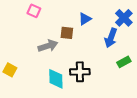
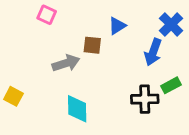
black cross: (80, 72) -> (145, 99), moved

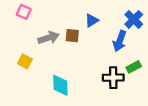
pink square: (47, 15) -> (24, 12), moved
gray arrow: (66, 63) -> (49, 38), moved
yellow square: (13, 96) -> (25, 61), moved

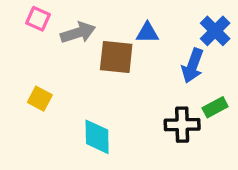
blue triangle: (92, 20) -> (147, 33), turned 32
brown square: (72, 36) -> (116, 57), size x1.5
gray arrow: (49, 38) -> (78, 33), moved

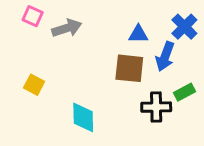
blue triangle: (147, 33) -> (138, 34), moved
brown square: (116, 57) -> (129, 68), moved

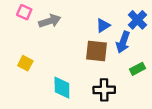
blue triangle: (138, 34) -> (103, 25), turned -32
black cross: (156, 107) -> (104, 90), moved

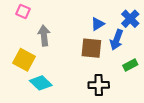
gray arrow: (50, 21) -> (44, 36), moved, turned -78
yellow square: (25, 63) -> (24, 60), size x1.5
cyan diamond: (62, 88) -> (41, 83), moved, turned -45

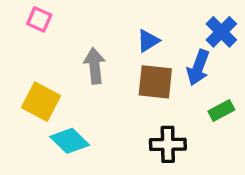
blue triangle: (98, 24) -> (148, 41), moved
gray arrow: (44, 36) -> (95, 66), moved

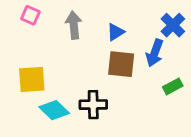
gray arrow: (95, 66) -> (74, 25), moved
yellow square: (41, 102) -> (32, 79), turned -32
black cross: (168, 144) -> (93, 105), moved

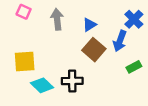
brown square: (121, 64) -> (94, 50), turned 35

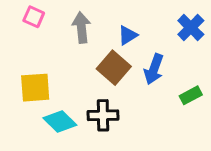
blue arrow: (120, 41) -> (154, 69), moved
brown square: (94, 50) -> (114, 68), moved

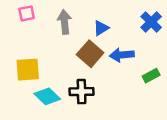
pink square: (34, 17) -> (27, 13), turned -35
blue arrow: (154, 69) -> (122, 55), turned 65

